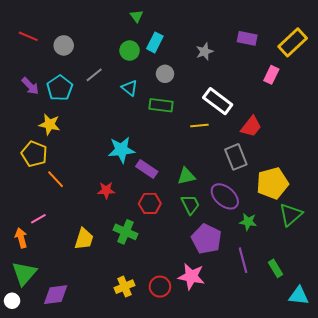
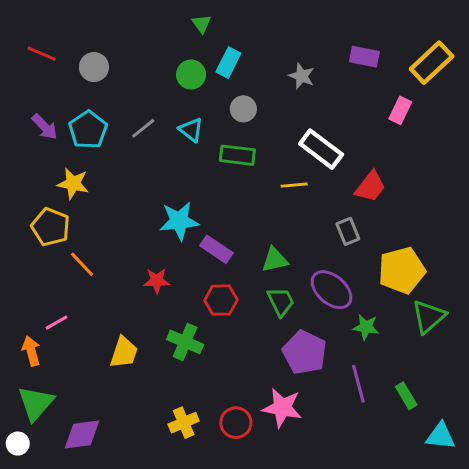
gray star: (205, 52) -> (302, 76), turned -30
gray line: (94, 75) -> (143, 128), moved
gray rectangle: (236, 157) -> (348, 231), size x0.7

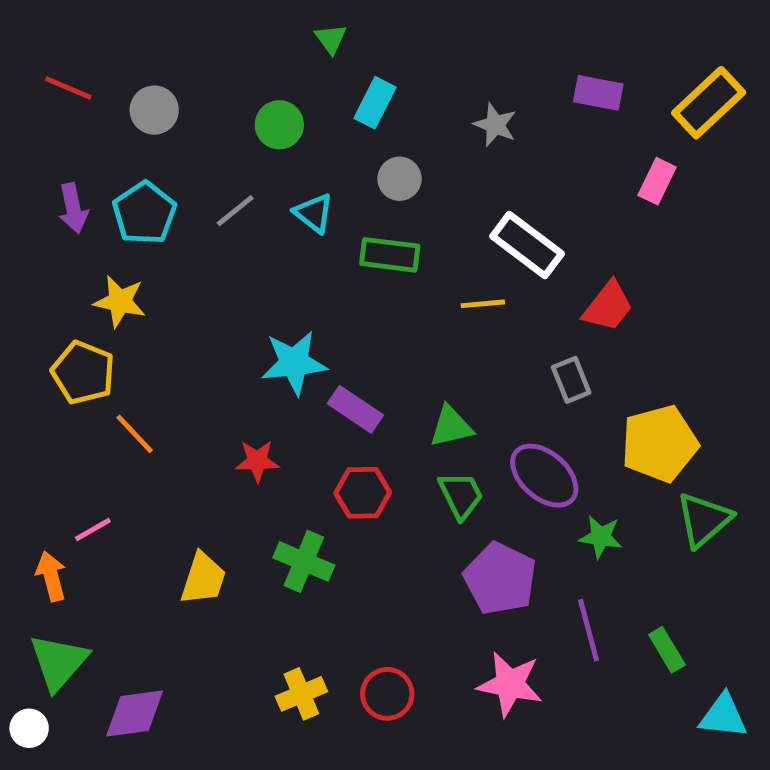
green circle: (191, 75) -> (279, 125), moved
purple arrow: (45, 127) -> (73, 208), turned 32
pink star: (282, 408) -> (510, 684), moved

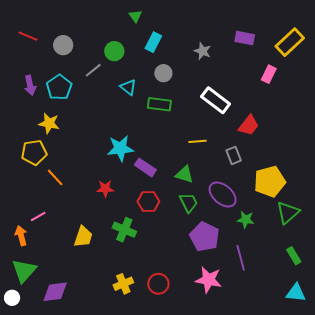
gray line: (235, 211) -> (93, 70), moved
yellow line: (483, 304) -> (198, 141), moved
yellow pentagon: (83, 373) -> (34, 152), turned -30
green triangle: (451, 427) -> (184, 174), turned 30
green rectangle: (667, 650) -> (294, 256), moved

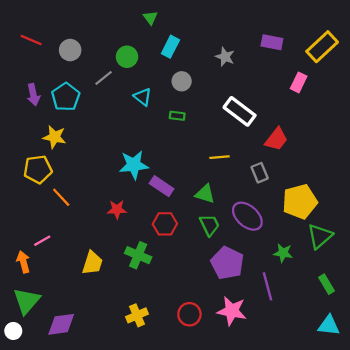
green rectangle: (159, 104) -> (177, 116), size x0.6
green star: (246, 220) -> (283, 253), moved
red circle: (158, 284) -> (189, 314), moved

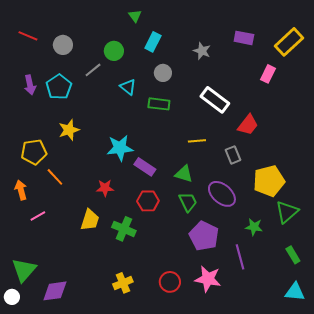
green rectangle: (177, 116) -> (159, 104), size x1.5
yellow star: (55, 137) -> (69, 130), moved, turned -30
orange arrow: (23, 262) -> (21, 190), moved
yellow trapezoid: (92, 263) -> (90, 220), moved

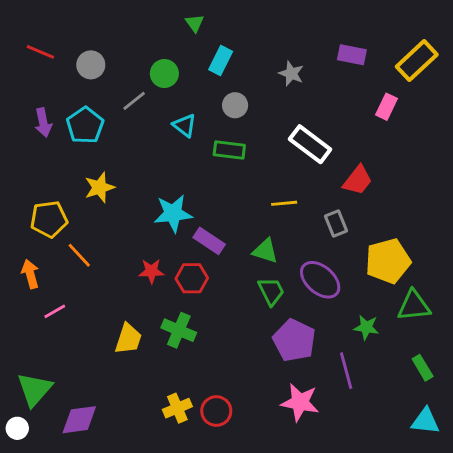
red hexagon: (148, 201) -> (192, 278), moved
green triangle: (287, 212) -> (414, 306), turned 35
yellow trapezoid: (90, 220) -> (128, 339), moved
red circle: (170, 282) -> (216, 411), moved

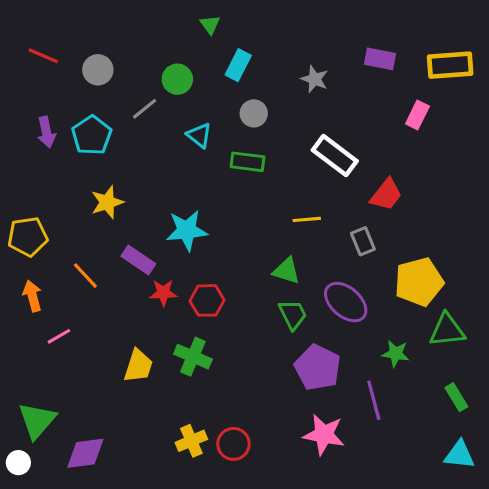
yellow rectangle: (417, 61) -> (450, 65), turned 39
yellow pentagon: (49, 219) -> (28, 237), moved
purple rectangle: (209, 241) -> (138, 260), moved

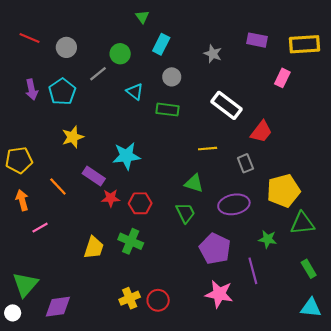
purple ellipse: (346, 302) -> (234, 204), turned -52
green trapezoid: (293, 315) -> (185, 213), moved

